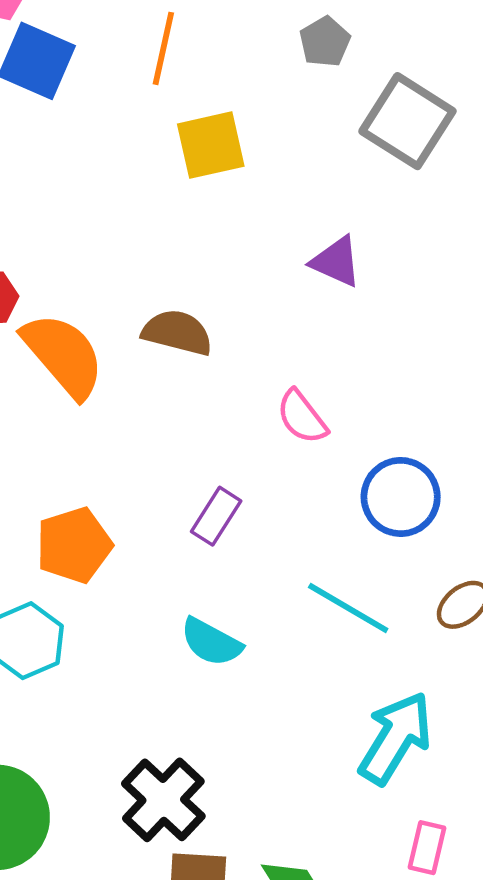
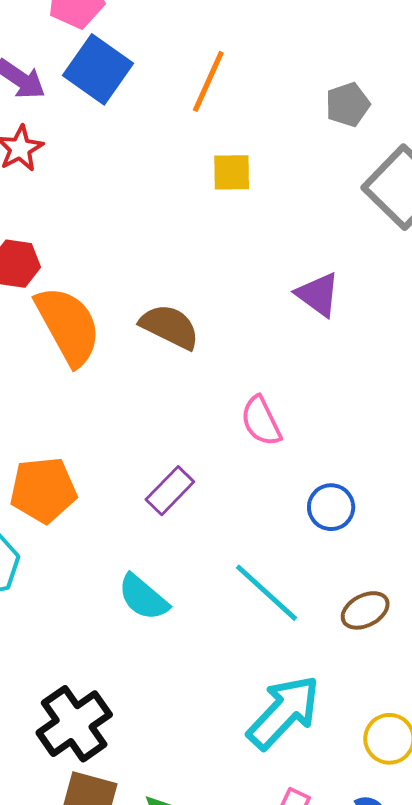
yellow square: (211, 145) -> (232, 172), size x0.7
blue circle: (401, 497) -> (331, 507), size x0.7

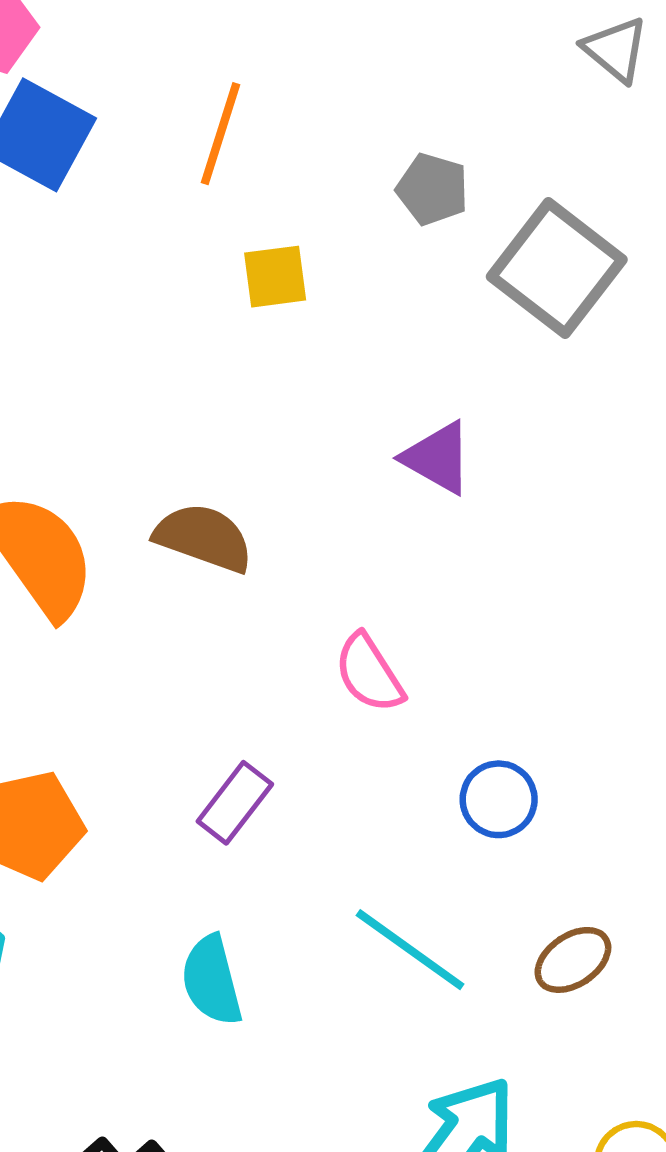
gray pentagon: (348, 105) -> (432, 189), moved, turned -30
cyan semicircle: (143, 597) -> (212, 980), turned 42

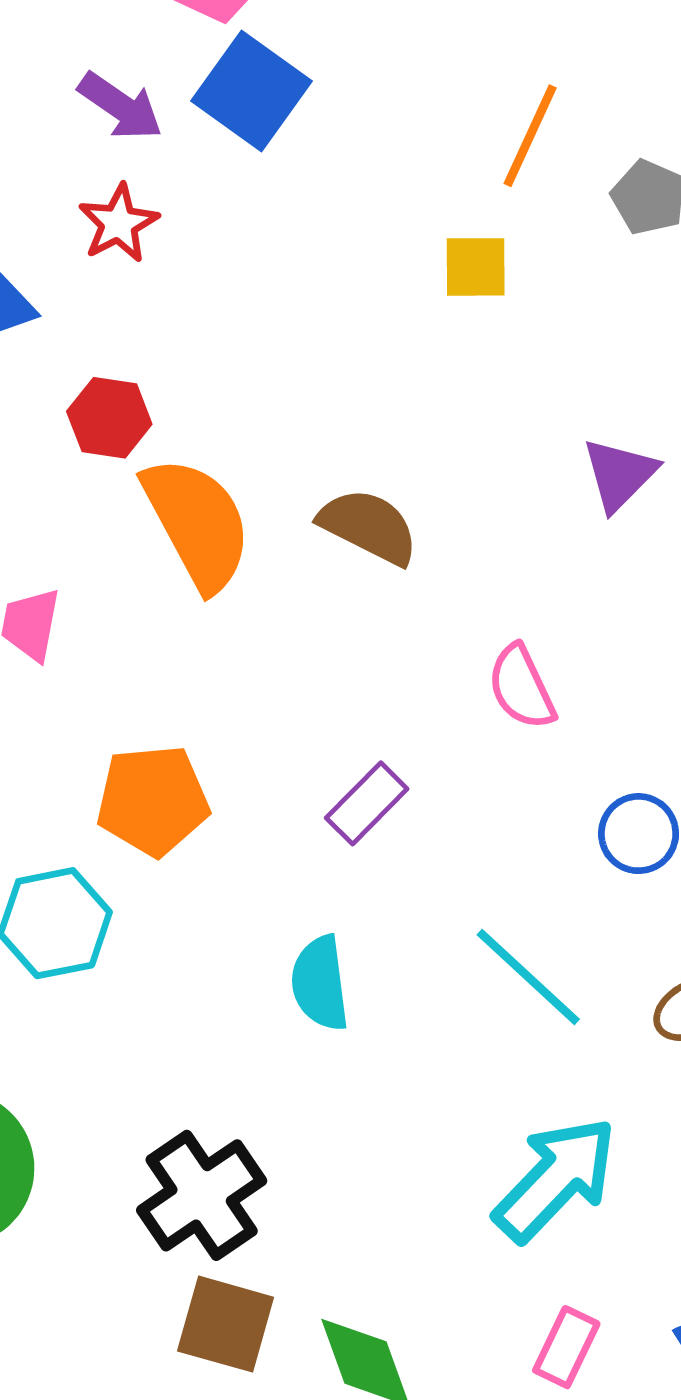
orange line: (220, 134) -> (530, 136), moved
purple triangle: (438, 458) -> (620, 474), turned 38

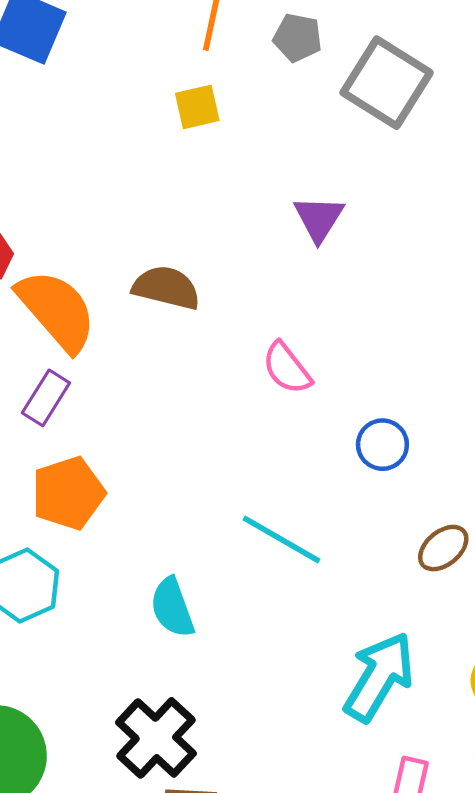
purple rectangle: (367, 803) -> (46, 398), moved
cyan line: (528, 977) -> (282, 540), moved
cyan semicircle: (320, 983) -> (172, 608), moved

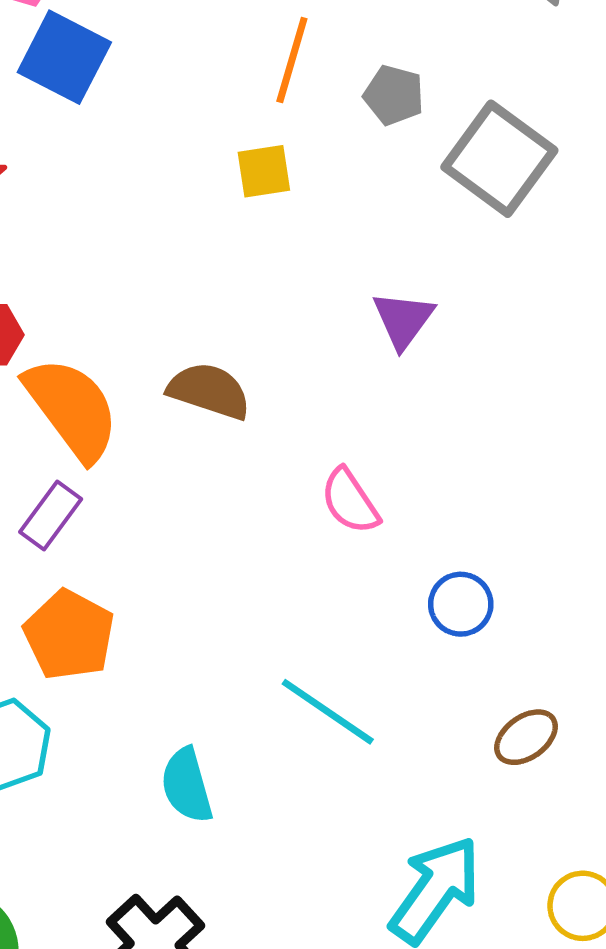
orange pentagon: (68, 493) -> (69, 635), turned -30

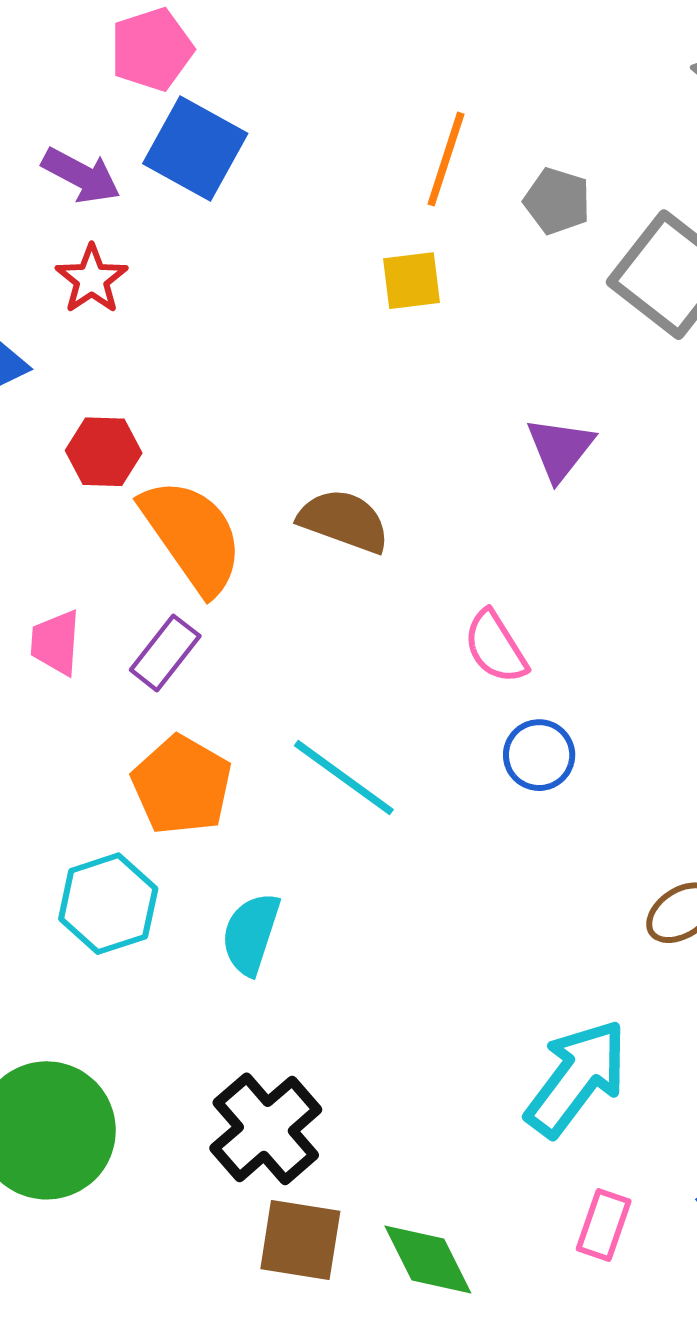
blue circle: (461, 604) -> (539, 755), moved
cyan line: (328, 712) -> (344, 778), moved
cyan semicircle: (187, 785) -> (251, 934), moved, turned 32

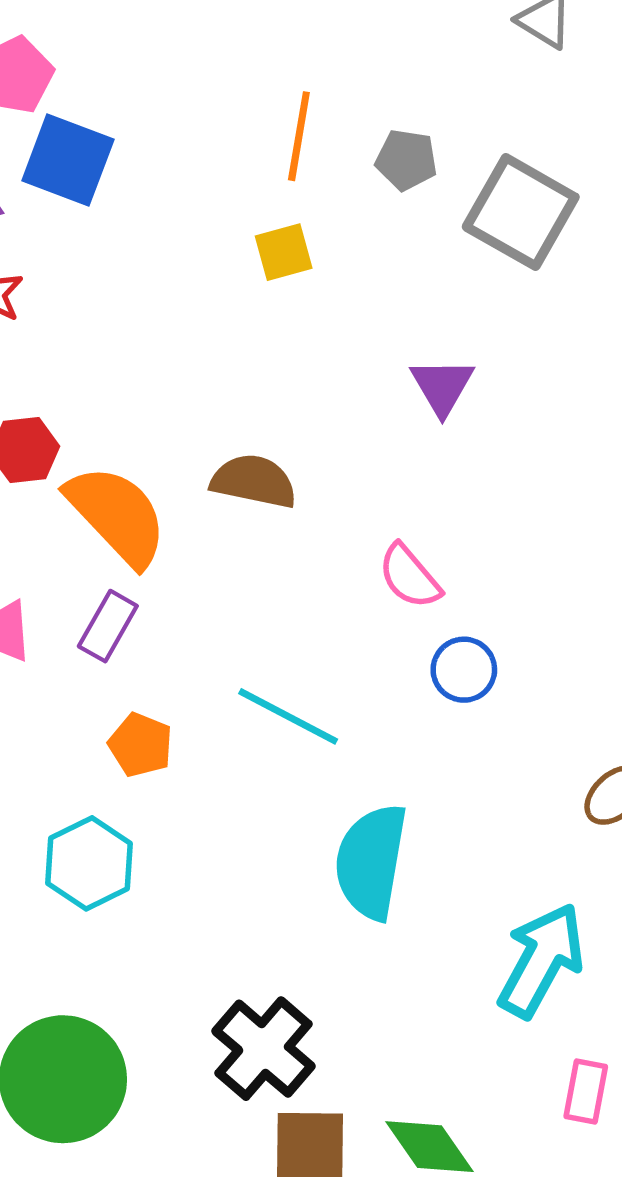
orange pentagon: (182, 785) -> (141, 745), size x0.7
cyan semicircle: (251, 934) -> (371, 862), moved, size x1.5

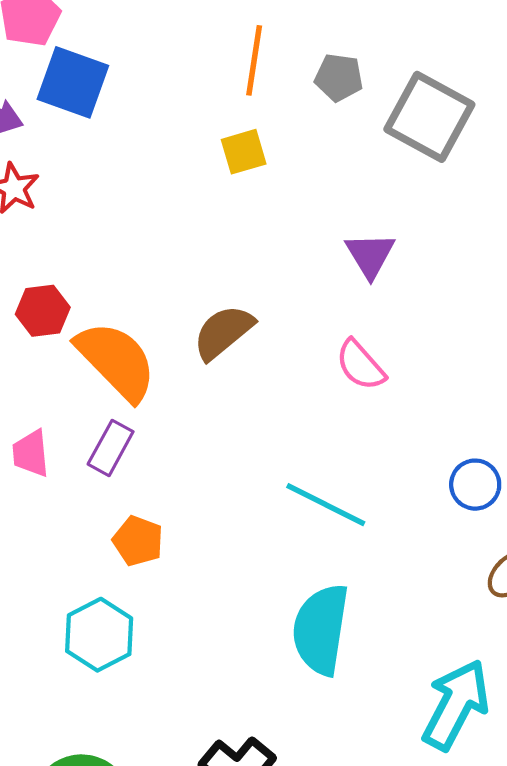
brown semicircle: (254, 481) -> (223, 332), turned -50
pink semicircle: (410, 576) -> (360, 365), moved
blue circle: (464, 670) -> (475, 485), moved
cyan line: (288, 716) -> (326, 505), moved

